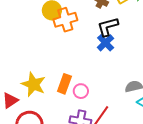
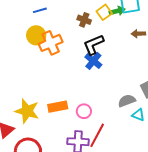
orange rectangle: (64, 84) -> (58, 107), turned 66
pink circle: (81, 91) -> (84, 111), moved

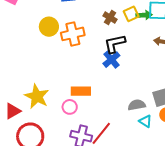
yellow circle: (36, 35) -> (49, 27), moved
orange rectangle: (58, 107) -> (81, 91), moved
pink circle: (84, 111) -> (70, 107), moved

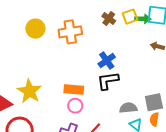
yellow circle: (49, 27) -> (35, 29), moved
black L-shape: (115, 44) -> (108, 81), moved
pink circle: (70, 107) -> (75, 106), moved

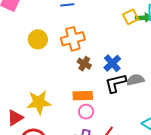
brown cross: (109, 19) -> (84, 64), moved
yellow star: (29, 91) -> (39, 102), turned -30
gray semicircle: (128, 108) -> (136, 80), moved

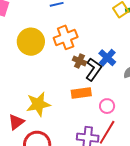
yellow circle: (38, 39) -> (31, 42), size x1.4
black L-shape: (116, 83) -> (94, 69), moved, turned 145
pink circle: (86, 112) -> (107, 106), moved

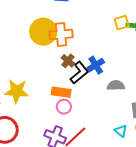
yellow circle: (31, 42) -> (43, 32), moved
pink circle: (107, 106) -> (64, 107), moved

